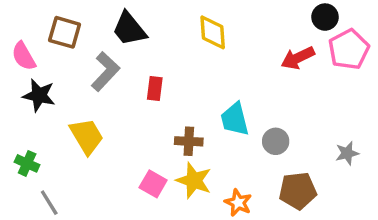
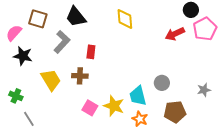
pink semicircle: (24, 56) -> (14, 33), turned 72
cyan trapezoid: (235, 119) -> (138, 96), moved
brown cross: (189, 141) -> (80, 76), moved

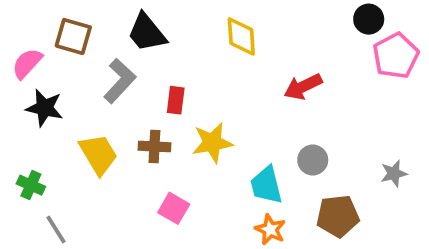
red arrow: (175, 34) -> (303, 87), moved
yellow star: (114, 106) -> (212, 143), moved, turned -30

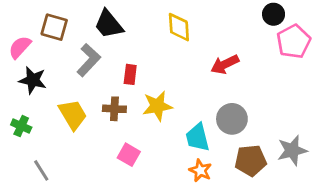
gray circle: (313, 160) -> (232, 119), size x1.4
gray star: (394, 174) -> (292, 150), moved, size x1.5
green cross: (31, 185) -> (21, 126), moved

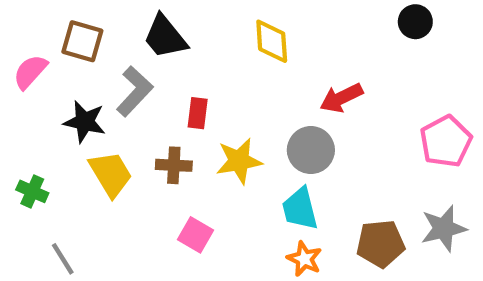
pink pentagon: (294, 41) -> (446, 141), moved
black star: (33, 80) -> (85, 122), moved
gray circle: (232, 119) -> (311, 150), moved

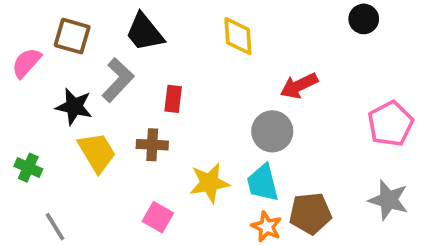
yellow star: (239, 161) -> (209, 183), moved
gray star: (444, 228) -> (389, 200), turned 30
pink square: (196, 235) -> (158, 217), moved
brown pentagon: (381, 244) -> (310, 213), moved

